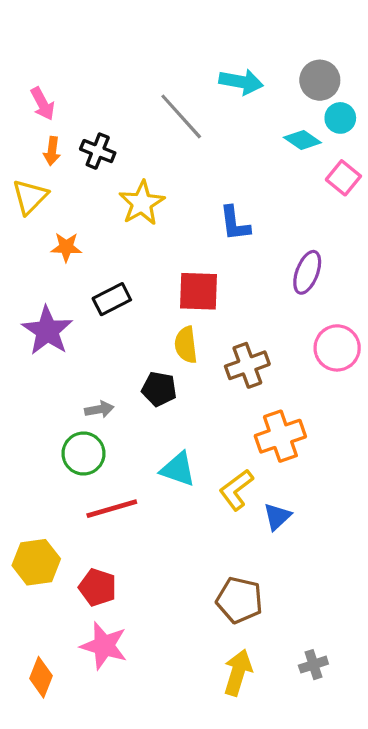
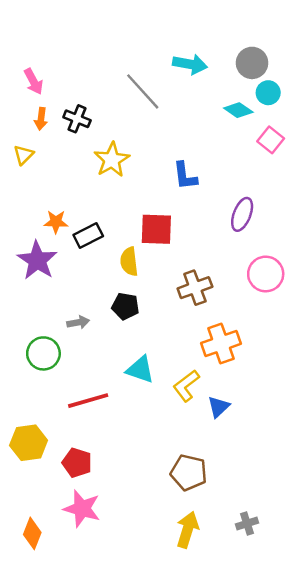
yellow triangle: (30, 197) -> (24, 155), size x0.7
orange star: (66, 247) -> (56, 222), moved
yellow semicircle: (186, 345) -> (129, 262), moved
green circle: (83, 454) -> (43, 353), moved

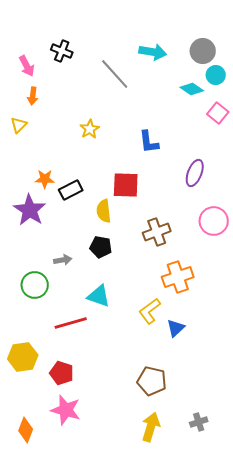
black cross: (77, 119) -> (62, 51), moved
yellow star: (112, 160) -> (90, 129), size x0.7
cyan triangle: (140, 370) -> (99, 296), moved

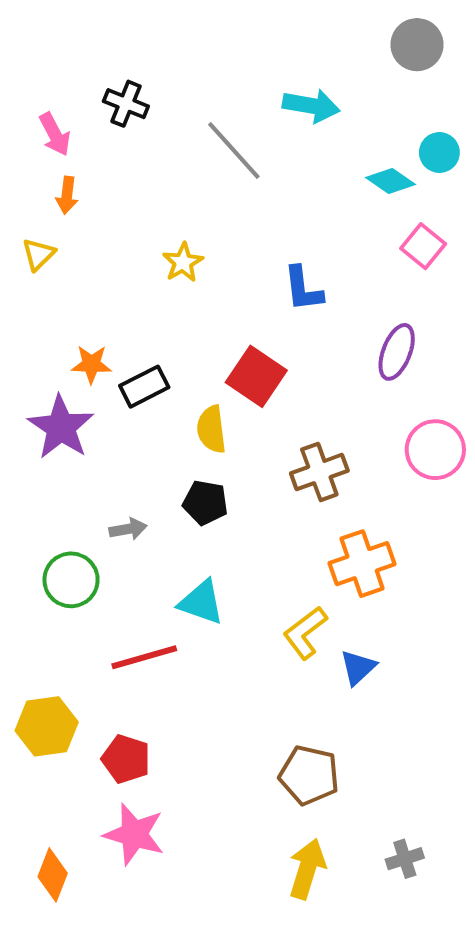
gray circle: (203, 51) -> (417, 45), moved
pink square: (218, 113) -> (423, 246), moved
red square: (126, 185) -> (256, 376), turned 32

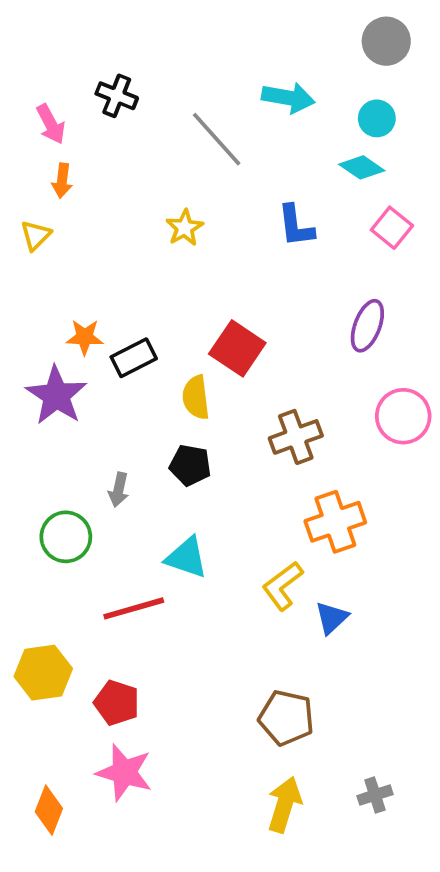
cyan circle: (439, 153) -> (377, 118), moved
yellow star: (183, 262) -> (185, 228), moved
blue L-shape: (303, 289) -> (296, 226), moved
gray arrow: (128, 529) -> (119, 490), turned 112

